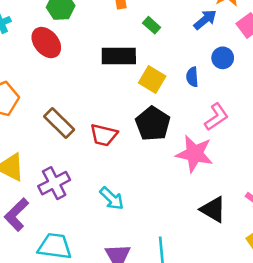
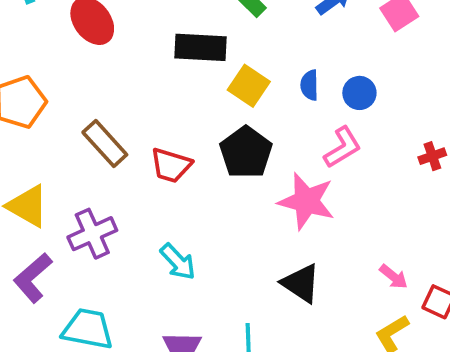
blue circle: (223, 58) -> (359, 93), moved
black triangle: (213, 210) -> (301, 283), moved

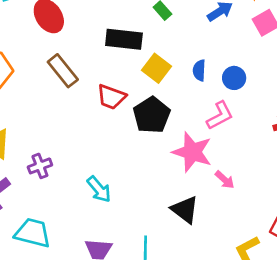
brown rectangle: (105, 144) -> (63, 71), moved
red trapezoid: (171, 165) -> (111, 97), moved
purple cross: (92, 234) -> (40, 166), size x0.7
pink arrow: (394, 277) -> (225, 180), moved

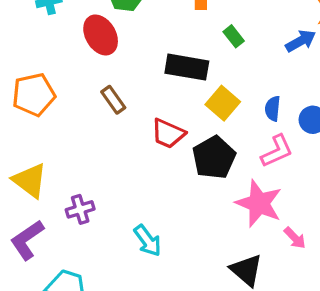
brown rectangle: (63, 71) -> (113, 100), size x0.7
pink L-shape: (220, 116) -> (277, 151), moved

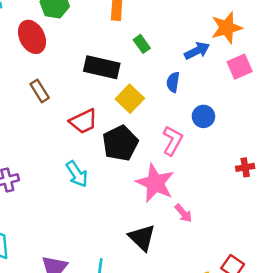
blue semicircle: (273, 109) -> (173, 82), moved
red trapezoid: (168, 134) -> (83, 121), turned -52
pink L-shape: (277, 151) -> (172, 141), turned -40
cyan arrow: (148, 241) -> (77, 174), moved

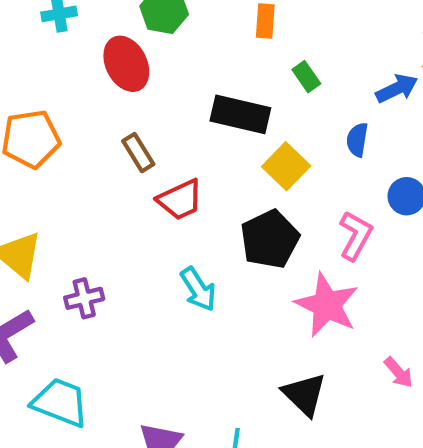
red trapezoid: (83, 121) -> (180, 200), moved
pink arrow: (183, 213) -> (399, 372), moved

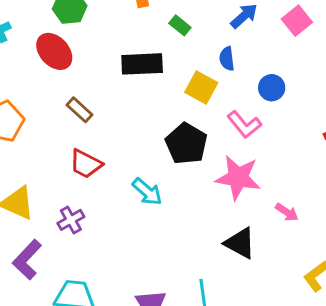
yellow square: (286, 166) -> (201, 88), moved
red trapezoid: (180, 200) -> (86, 164), moved, turned 68
pink L-shape: (356, 236) -> (244, 125), turned 128
pink arrow: (399, 372) -> (287, 212), moved

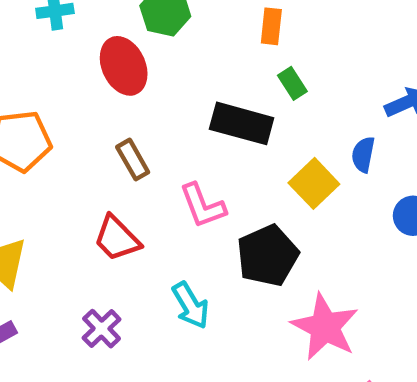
green rectangle: (180, 25) -> (292, 83), moved
pink L-shape: (244, 125) -> (203, 206), moved
purple cross: (71, 220) -> (102, 329), moved, turned -32

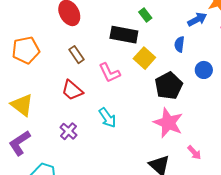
yellow square: (314, 183) -> (144, 58), moved
black pentagon: (268, 256) -> (169, 86), moved

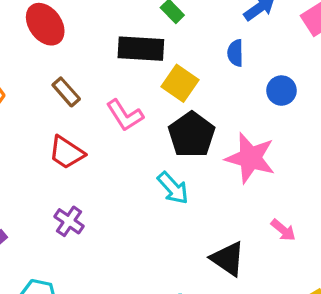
black pentagon: (169, 86) -> (192, 135), moved
cyan arrow: (107, 118) -> (173, 188), moved
pink star: (168, 123) -> (250, 158), moved

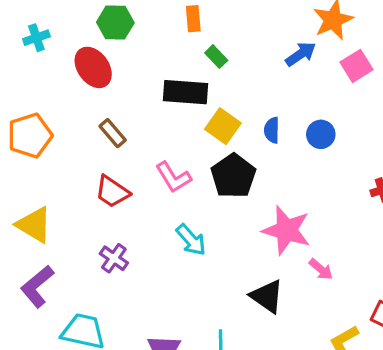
blue semicircle: (235, 53) -> (272, 130), moved
pink L-shape: (125, 115) -> (173, 177), moved
pink star: (250, 158) -> (286, 230), moved
cyan arrow: (173, 188) -> (191, 240), moved

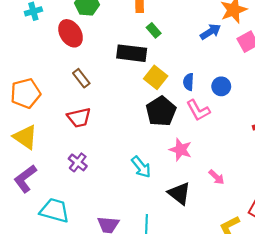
orange pentagon: (30, 136) -> (25, 93), moved
pink L-shape: (173, 177) -> (198, 110), moved
red trapezoid: (112, 192) -> (79, 118), turned -50
pink star: (286, 230) -> (181, 150), moved, size x0.7
cyan arrow: (191, 240) -> (141, 167), moved

